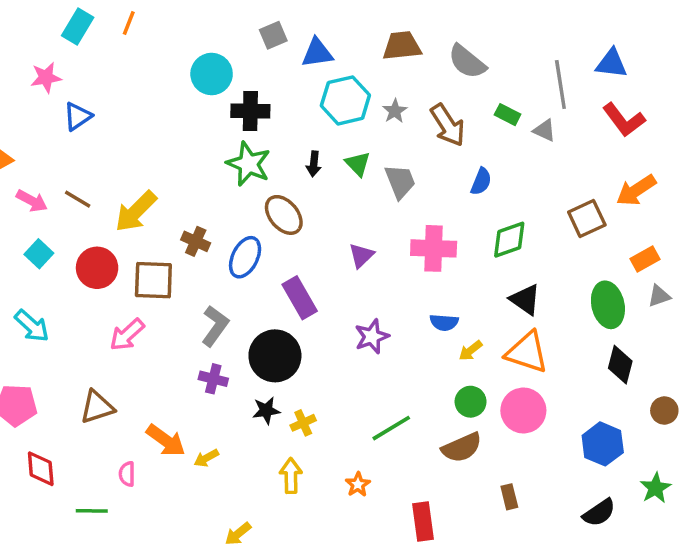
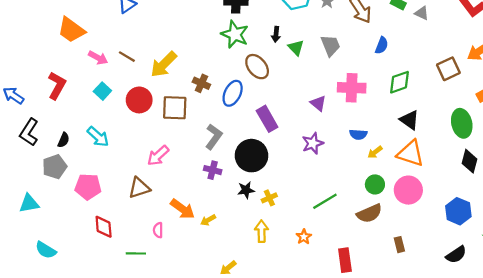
green triangle: (358, 164) -> (296, 48), moved
purple triangle: (361, 255) -> (318, 103), moved, turned -36
pink arrow: (127, 335) -> (158, 156), moved

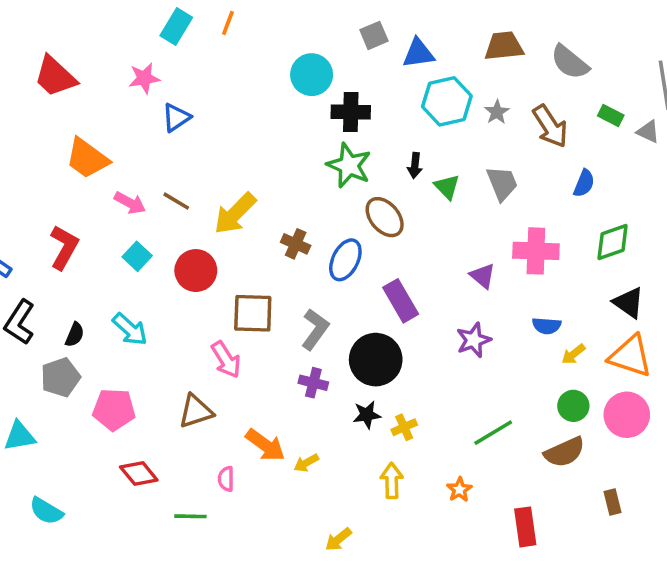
brown square: (175, 108) -> (253, 313), moved
pink arrow: (158, 156) -> (226, 360), turned -80
red diamond: (104, 227) -> (139, 474), turned -35

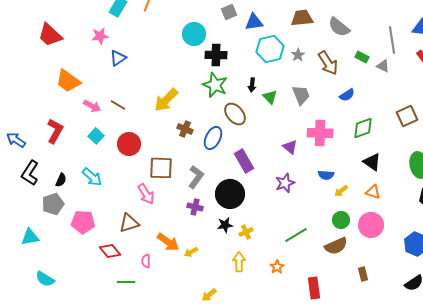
blue semicircle: (584, 183) -> (347, 95), turned 35
yellow arrow: (235, 214) -> (166, 100), moved
orange triangle: (630, 356) -> (373, 192), size x0.6
red diamond: (139, 474) -> (110, 251), moved

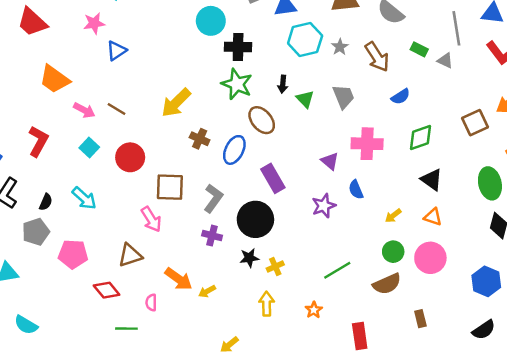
blue semicircle: (326, 175) -> (356, 190), moved, turned 63

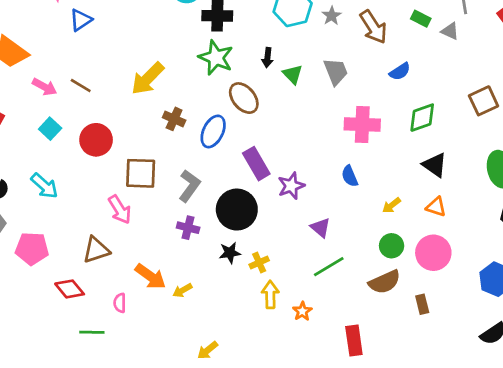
purple triangle: (330, 161) -> (320, 228), moved
purple star: (324, 206) -> (291, 186), moved
yellow arrow: (267, 304) -> (270, 295), moved
brown rectangle: (420, 319) -> (422, 304), moved

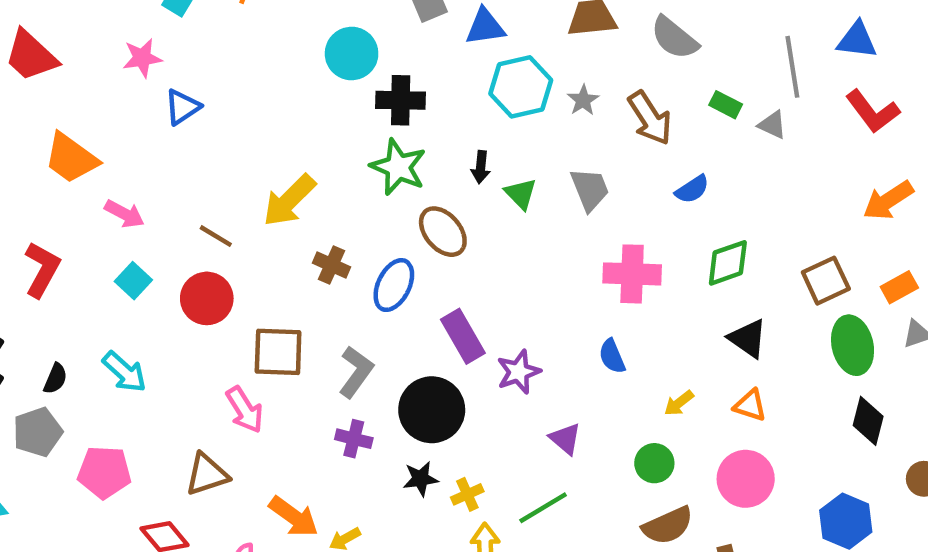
brown line: (81, 85) -> (216, 236), moved
brown square: (484, 101) -> (826, 281), moved
green circle: (392, 246) -> (654, 463), moved
green line: (329, 267) -> (543, 508), moved

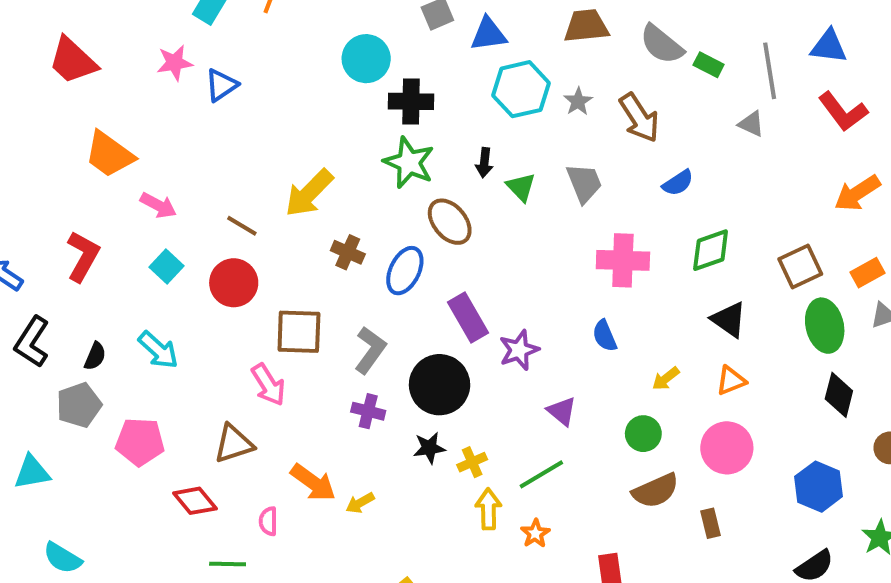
green rectangle: (726, 105) -> (709, 65), moved
blue triangle: (182, 107) -> (221, 85), moved
orange triangle: (750, 405) -> (731, 381), turned -40

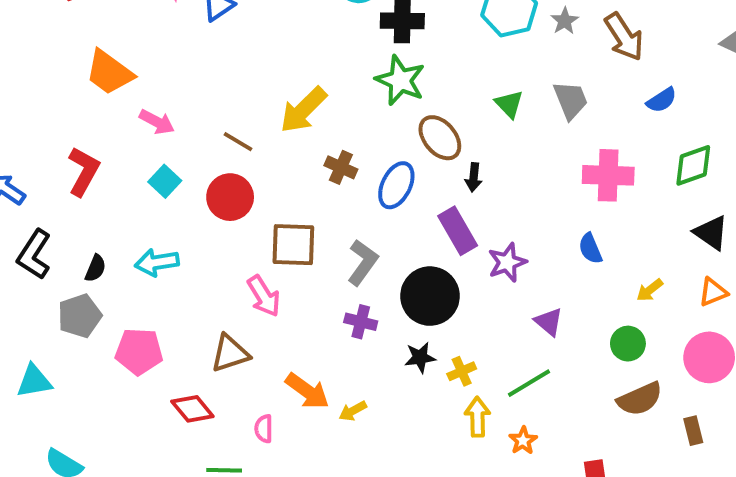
black arrow: (484, 163) -> (474, 177), moved
cyan arrow: (158, 350) -> (157, 262), turned 129

